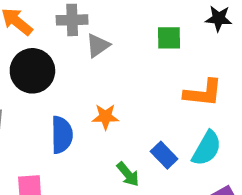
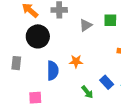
gray triangle: (98, 45) -> (86, 25), moved

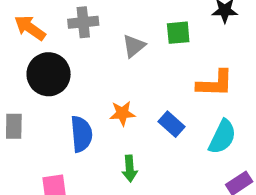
blue rectangle: (107, 82) -> (171, 124), moved
green arrow: (87, 92) -> (130, 169), moved, turned 40

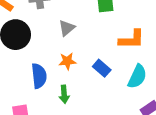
gray triangle: (134, 46) -> (67, 28), moved
green arrow: (130, 169) -> (64, 94), moved

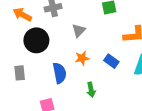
green arrow: (64, 94) -> (91, 90), moved

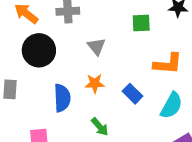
gray triangle: (79, 30) -> (96, 46), turned -32
green arrow: (91, 90) -> (100, 127), turned -40

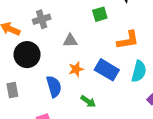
gray triangle: (96, 46) -> (70, 41), turned -40
blue rectangle: (132, 94) -> (107, 70), size x1.5

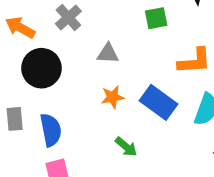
gray cross: (42, 19) -> (68, 17), turned -30
blue semicircle: (54, 86) -> (51, 130), moved

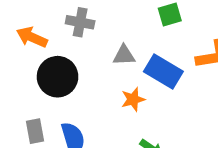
gray cross: (68, 17) -> (80, 22), turned -32
blue rectangle: (159, 102) -> (163, 72), moved

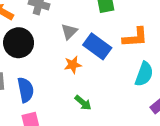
gray triangle: (124, 55) -> (69, 32), turned -48

